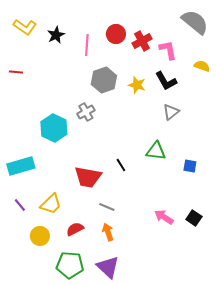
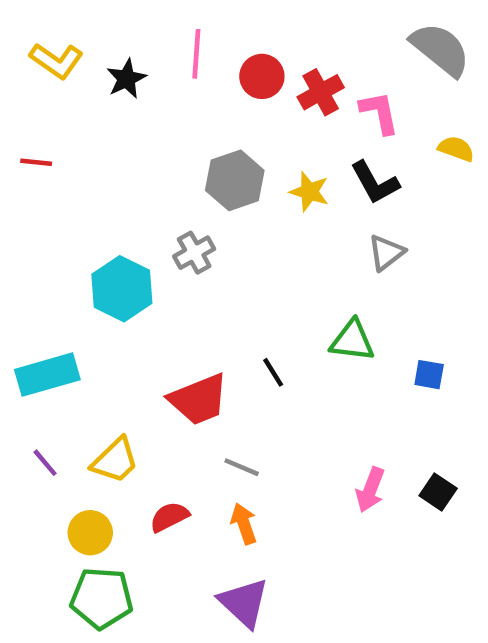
pink line: (87, 45) -> (196, 54), moved
red trapezoid: (88, 177) -> (199, 399), turned -32
pink arrow: (164, 217) -> (370, 490), turned -102
green pentagon: (70, 265) -> (102, 598), moved

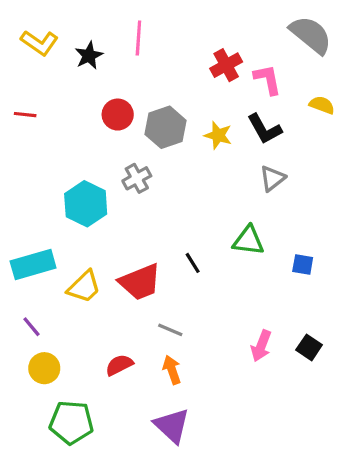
red circle: (262, 76) -> (118, 115), moved
yellow trapezoid: (115, 460) -> (84, 287), moved
yellow circle: (90, 533) -> (44, 368), moved

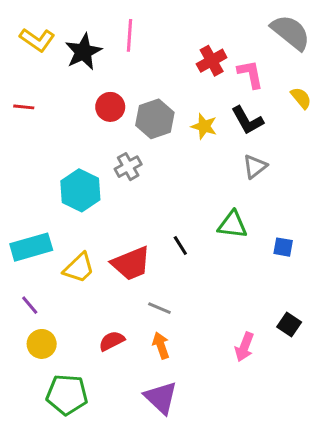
black star: (89, 56) -> (83, 52), size x1.4
yellow semicircle: (322, 105) -> (301, 98), turned 30
pink arrow: (261, 346) -> (244, 347), moved

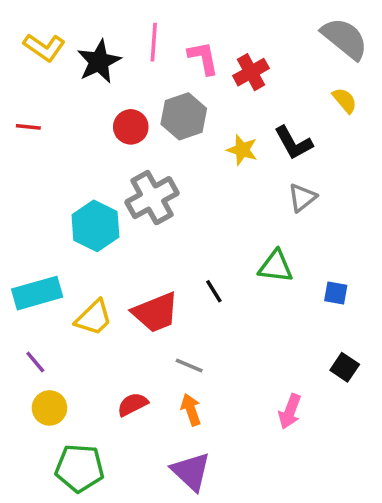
pink L-shape: (250, 74) -> (203, 58), moved
yellow semicircle: (301, 98) -> (345, 100), moved
gray hexagon: (155, 119) -> (184, 116), moved
gray cross: (128, 167) -> (152, 198), size x1.6
black square: (289, 325) -> (345, 367), moved

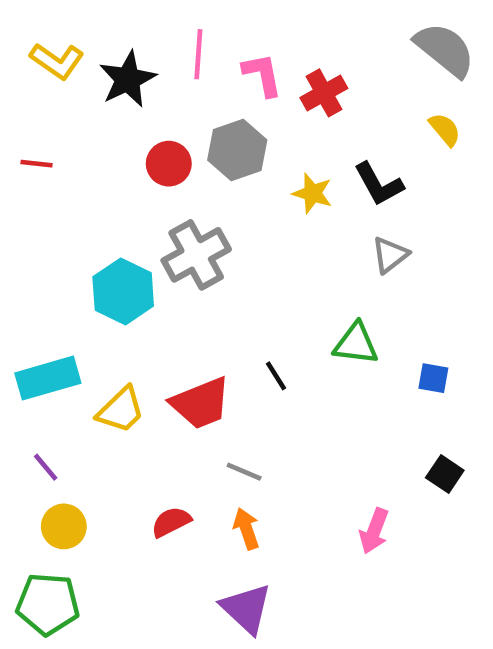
green pentagon: (80, 468) -> (48, 604), moved

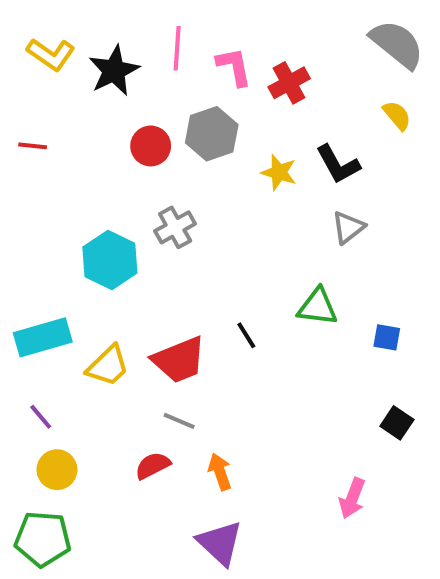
gray cross: (196, 255) -> (175, 227), size x0.7
gray line: (244, 472) -> (179, 421), moved
pink arrow: (374, 531) -> (352, 498), moved

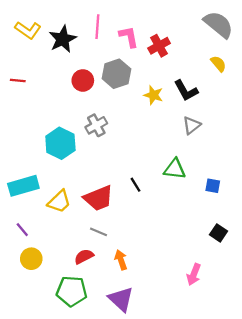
green pentagon: (43, 539) -> (72, 291), moved

